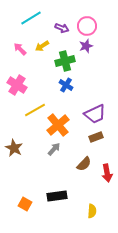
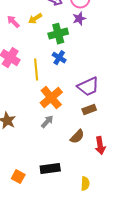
yellow line: (35, 110) -> (36, 70), moved, turned -65

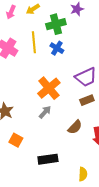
pink arrow: (13, 22) -> (11, 12), turned -112
yellow line: (36, 70) -> (34, 42), moved
orange square: (18, 177) -> (16, 140), moved

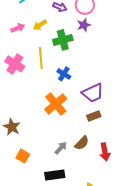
pink arrow: (11, 12) -> (18, 28), turned -136
blue cross: (57, 48) -> (64, 74), moved
gray arrow: (45, 112) -> (61, 148), moved

